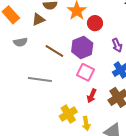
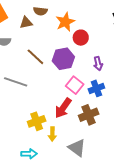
pink square: (85, 72) -> (75, 85), moved
red arrow: (92, 96) -> (63, 108), size x1.5

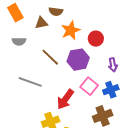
orange star: (65, 22) -> (71, 30), moved
red arrow: (63, 108) -> (65, 99), moved

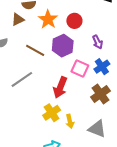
gray line: (30, 82) -> (22, 79), turned -40

